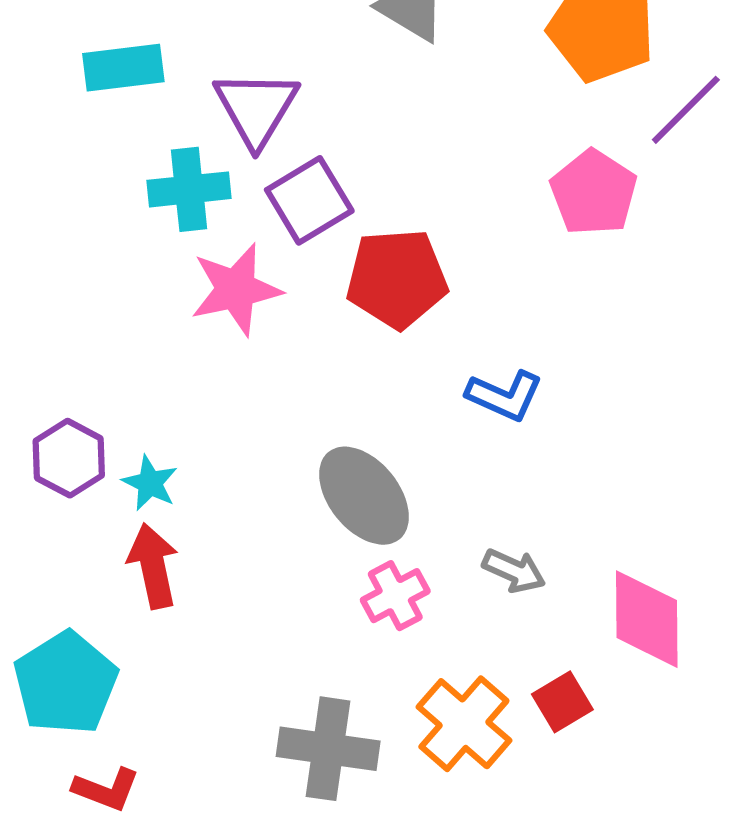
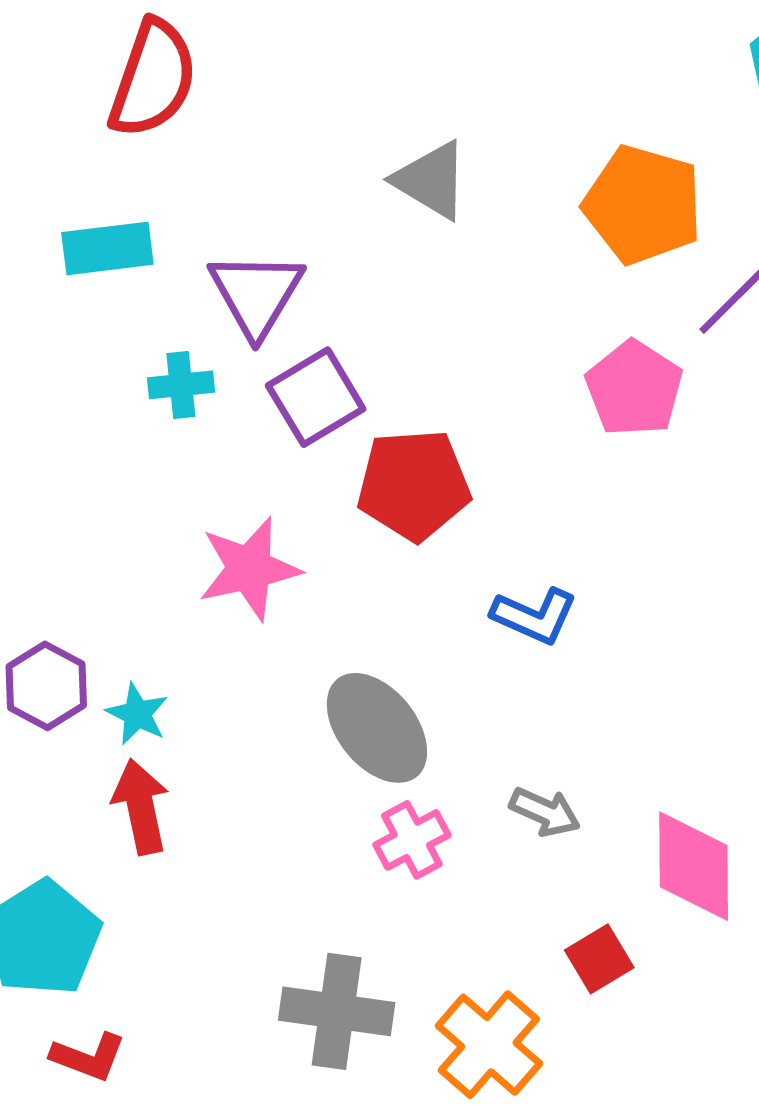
cyan cross: (189, 189) -> (181, 385), size x0.7
pink star: (236, 289) -> (249, 569), moved
orange cross: (464, 724) -> (489, 1045), moved

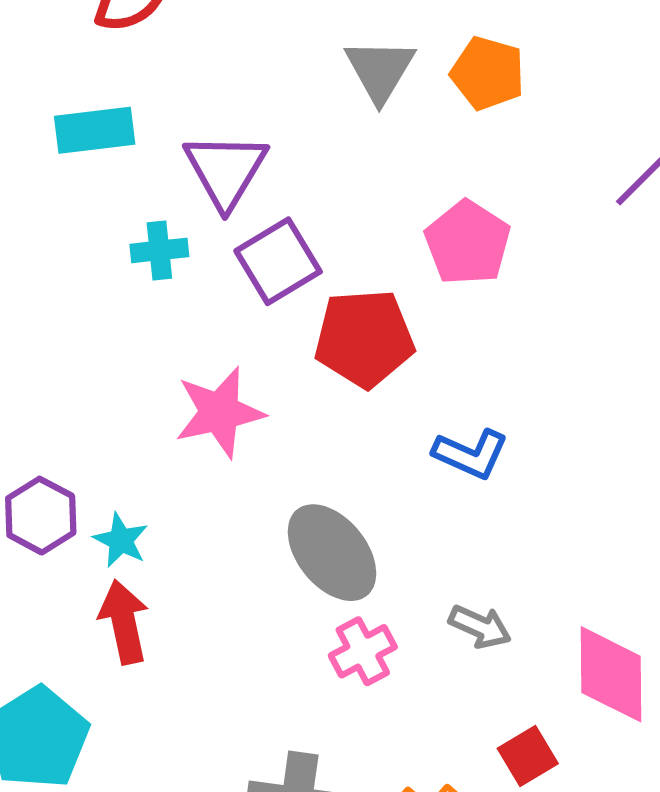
gray triangle: (431, 180) -> (380, 70), turned 30
orange pentagon: (643, 205) -> (488, 73), moved, size x0.7
pink pentagon: (634, 388) -> (468, 243), moved

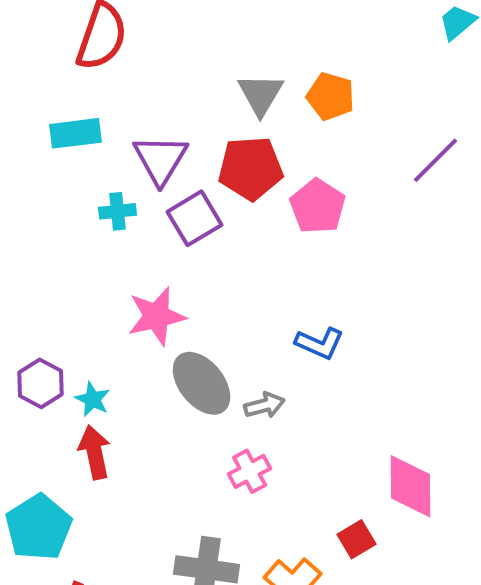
red pentagon: (364, 338) -> (251, 168), moved
gray ellipse: (332, 553) -> (202, 383), moved
gray arrow: (480, 627) -> (265, 405), moved, turned -39

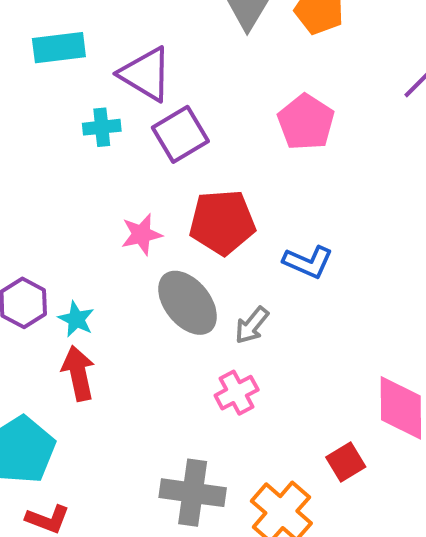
purple triangle: (161, 159) -> (146, 74), turned -30
red pentagon: (251, 168) -> (222, 222), moved
pink star: (157, 316) -> (142, 234), size x0.7
gray arrow: (265, 405) -> (252, 325), turned 144

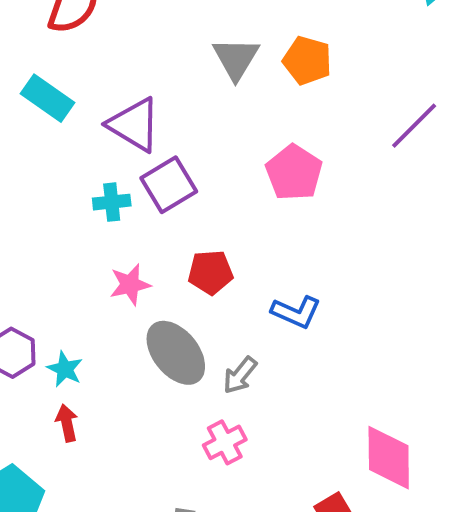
cyan rectangle: (59, 48) -> (48, 98), turned 42
cyan cross: (102, 127) -> (112, 202), moved
red pentagon: (222, 222) -> (210, 272), size x0.7
red arrow: (78, 373) -> (67, 423), size x0.7

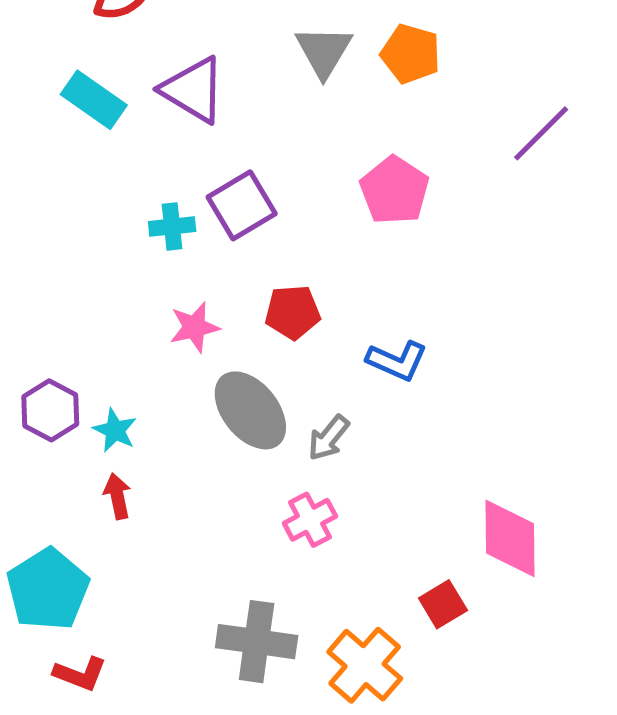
purple triangle: (134, 125) -> (193, 90), moved

